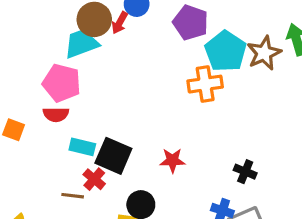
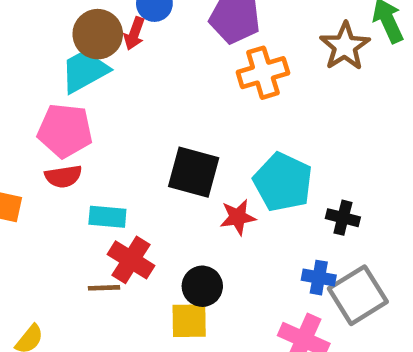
cyan pentagon: (226, 51) -> (283, 182), moved
orange cross: (205, 84) -> (263, 73), moved
black square: (113, 156) -> (194, 172), moved
red cross: (94, 179) -> (131, 260), size x1.4

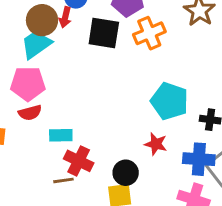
black square: (194, 172) -> (104, 33), moved
red star: (238, 217) -> (156, 144), moved, turned 30
blue cross: (319, 278) -> (199, 159), size x1.5

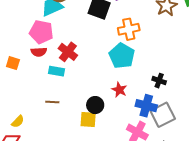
orange cross: (149, 33) -> (129, 29), moved
cyan pentagon: (170, 101) -> (122, 56), moved
red cross: (79, 161) -> (68, 52), moved

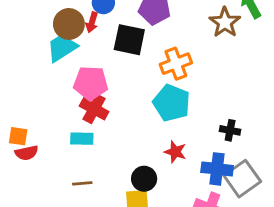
pink pentagon: (41, 32) -> (91, 83), moved
red semicircle: (39, 52) -> (27, 153), moved

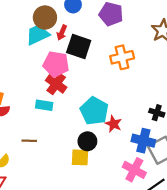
red arrow: (92, 22) -> (62, 33), moved
black square: (129, 40) -> (79, 47), moved
cyan pentagon: (172, 103) -> (94, 111), moved
brown line: (82, 183) -> (29, 141), moved

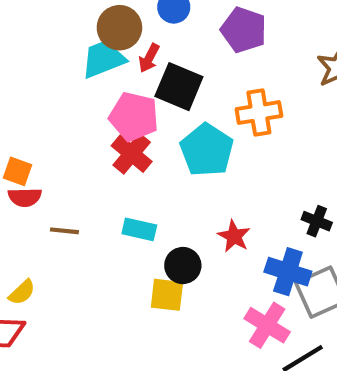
cyan rectangle: (44, 105) -> (139, 229), moved
cyan pentagon: (94, 111) -> (207, 150), moved
brown line: (29, 141) -> (64, 231), moved

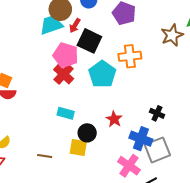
brown line: (64, 231) -> (45, 156), moved

